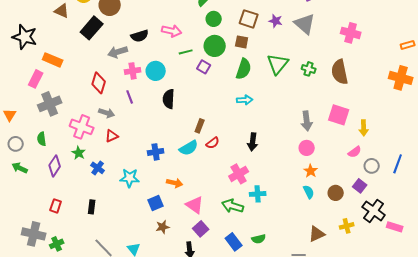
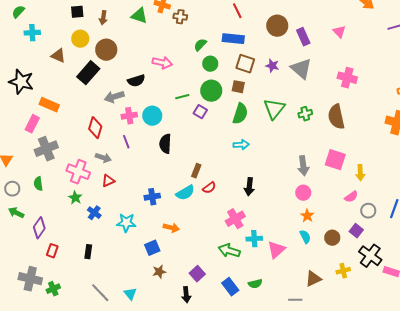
pink arrow: (172, 31) -> (162, 63), moved
green cross: (309, 69) -> (305, 114), turned -32
purple diamond: (55, 166) -> (39, 228), moved
pink triangle: (195, 205) -> (276, 250), moved, turned 42

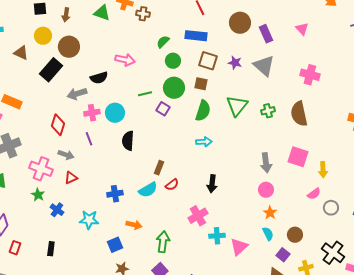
purple square: (356, 231) -> (283, 255), moved
green arrow: (229, 251) -> (163, 242), moved, turned 80

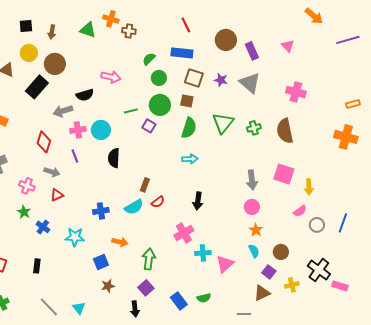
pink cross: (41, 169) -> (27, 186), size x0.7

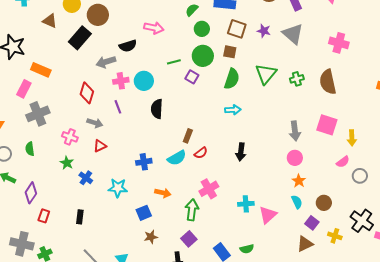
pink cross: (184, 233) -> (209, 189), moved
yellow cross: (292, 285) -> (335, 236), turned 32

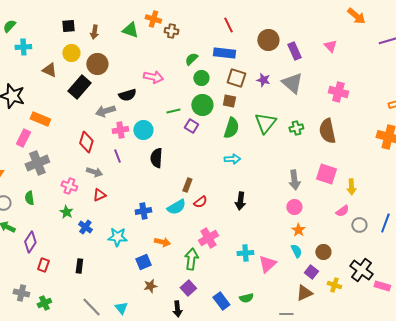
gray cross: (22, 244) -> (21, 293), size x0.7

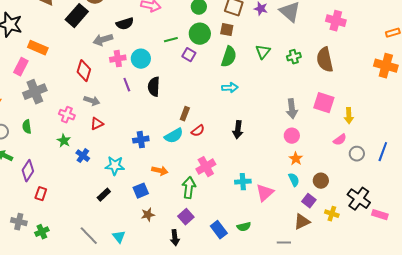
green triangle: (265, 123) -> (263, 52), size x0.7
purple line: (117, 156) -> (127, 85), moved
black rectangle: (79, 266) -> (104, 195), moved, turned 40

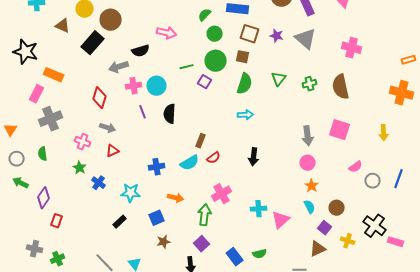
yellow arrow: (349, 116) -> (384, 133), moved

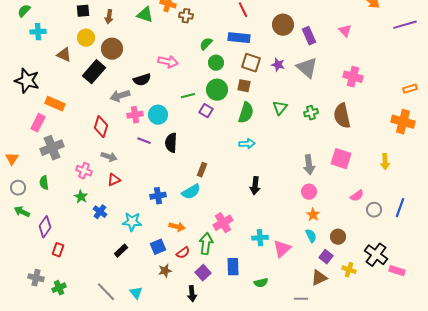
purple line: (143, 112) -> (144, 141), turned -48
red semicircle: (214, 158) -> (183, 253), moved
blue rectangle: (235, 257) -> (233, 267), moved, turned 36

